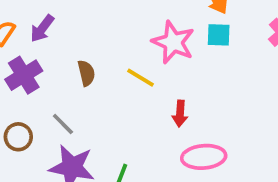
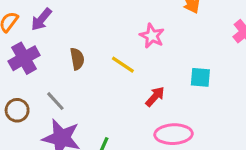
cyan square: (219, 35) -> (200, 77), moved
pink star: (173, 42) -> (152, 36), size x0.7
red arrow: (180, 114) -> (155, 97), turned -145

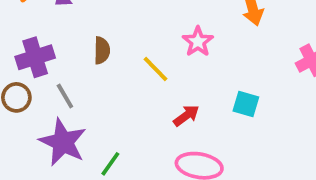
purple cross: (24, 58) -> (35, 57), moved

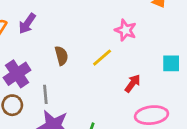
yellow line: (156, 69) -> (102, 58), turned -70
gray line: (65, 96) -> (45, 94), turned 42

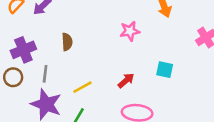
pink star: (126, 30) -> (130, 31), turned 30
yellow line: (102, 58) -> (82, 87), moved

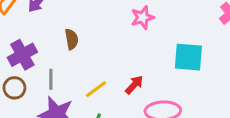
cyan square: (165, 70) -> (188, 57), size x1.5
red arrow: (126, 80) -> (134, 85), moved

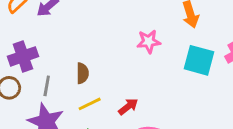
brown semicircle: (72, 39) -> (82, 73), moved
cyan square: (188, 57) -> (199, 60), moved

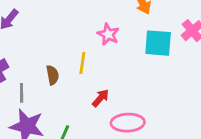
pink star: (149, 41) -> (108, 34), turned -30
yellow line: (90, 104) -> (82, 63), moved, turned -45

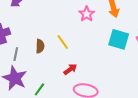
pink star: (108, 34) -> (87, 14), moved
yellow line: (82, 63) -> (63, 42), turned -56

